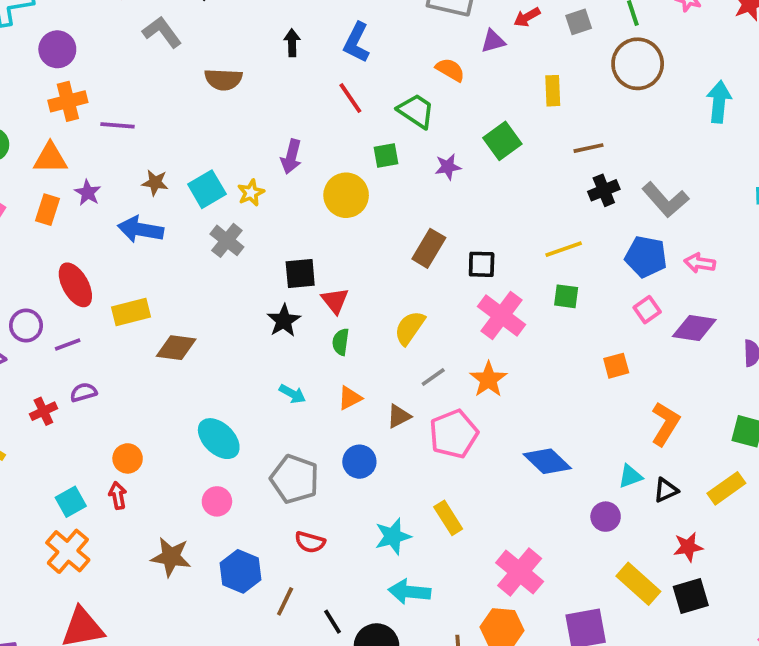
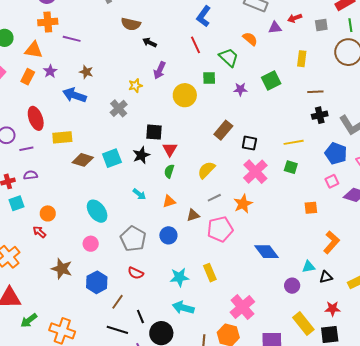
black arrow: (292, 43) -> (150, 42), moved, turned -72
cyan square: (207, 189) -> (112, 158), moved
red arrow: (118, 495) -> (39, 232), turned -48
cyan square: (71, 502) -> (16, 203), moved

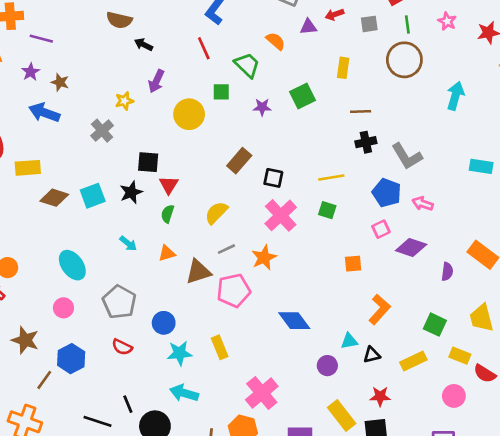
purple star: (50, 71) -> (31, 72), moved
brown triangle: (193, 215) -> (198, 272), size x1.5
blue circle: (168, 235) -> (164, 323), moved
brown line: (117, 302) -> (44, 380), moved

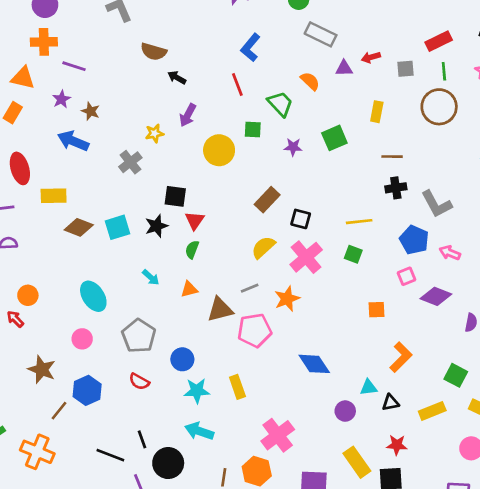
yellow semicircle: (216, 213) -> (263, 247), moved

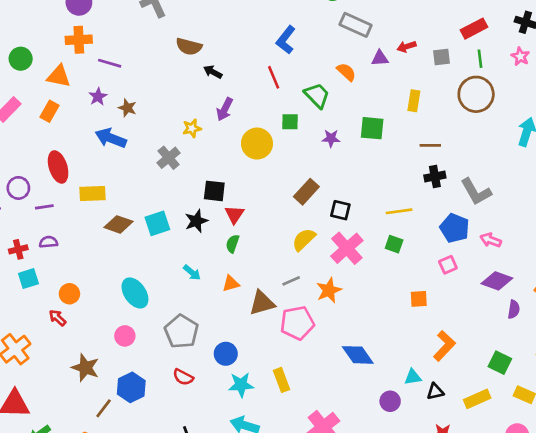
green square: (334, 138) -> (372, 128), turned 30
purple diamond: (436, 296) -> (497, 281), moved

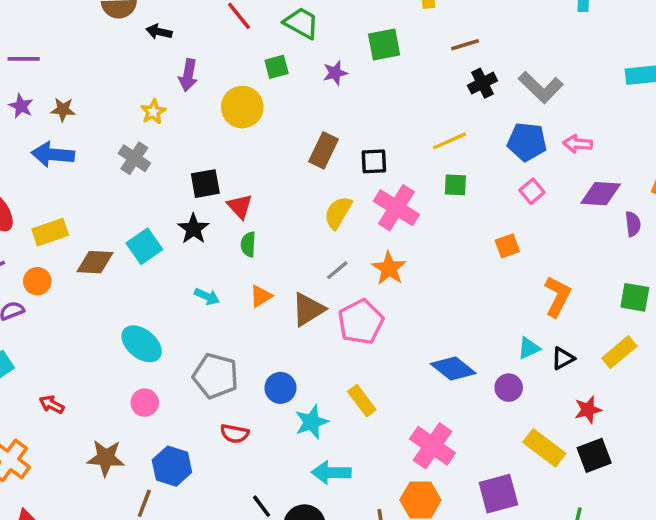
orange circle: (69, 294) -> (37, 281), moved
blue diamond: (358, 355) -> (453, 369), moved

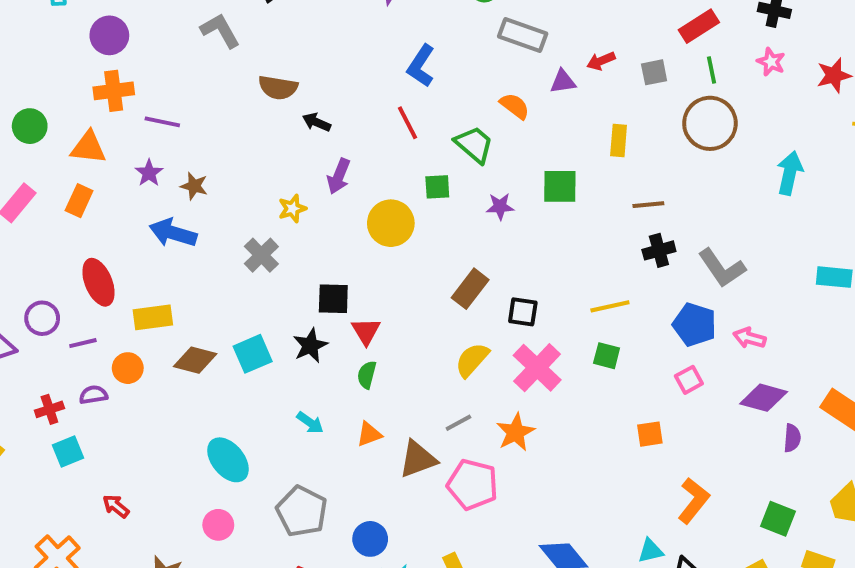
pink pentagon: (361, 322) -> (473, 484), turned 30

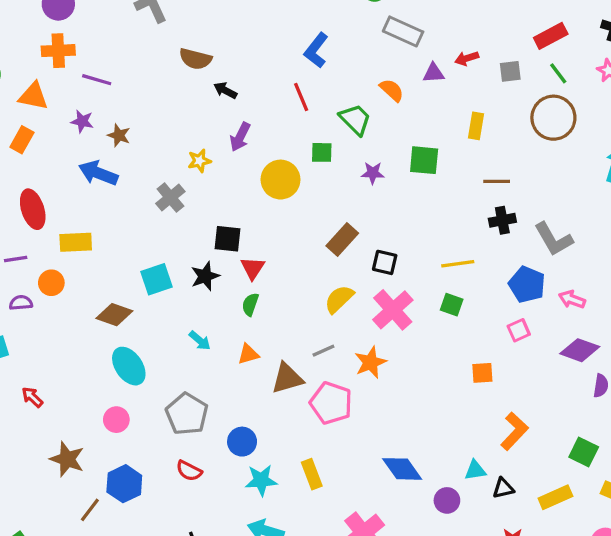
green line: (711, 70) -> (558, 73), turned -30
purple star: (149, 173) -> (82, 121), turned -30
brown diamond: (195, 360) -> (114, 315), moved

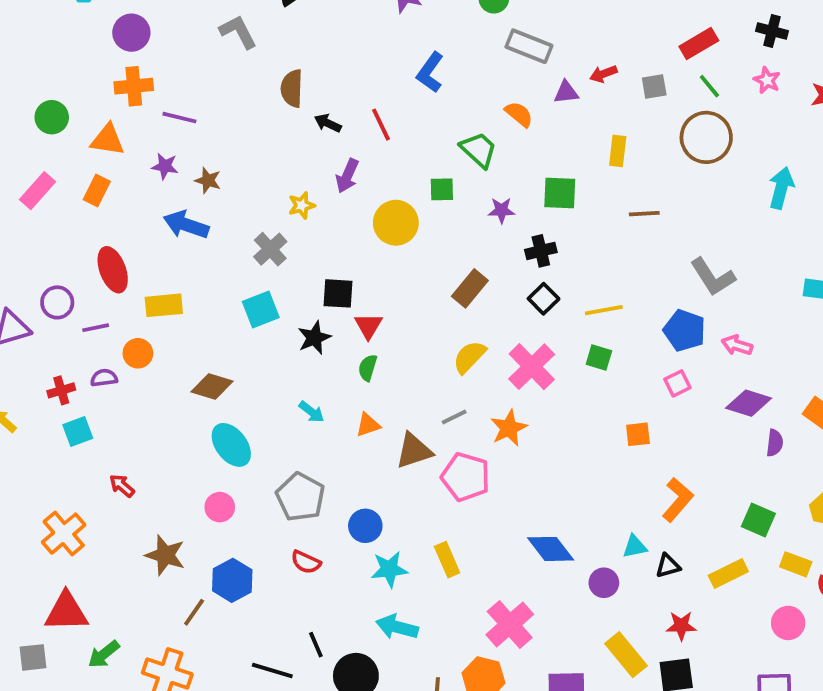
brown semicircle: (195, 59) -> (292, 88), turned 80
red line: (301, 97) -> (381, 125), moved
black cross: (502, 220) -> (541, 251), moved
black square: (385, 262) -> (544, 299), moved, turned 35
cyan square: (157, 279) -> (261, 310), moved

